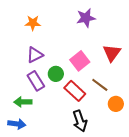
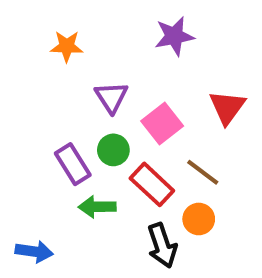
purple triangle: (35, 55) -> (111, 97), moved, turned -36
green arrow: (23, 102) -> (97, 207), moved
orange circle: (116, 104) -> (199, 219), moved

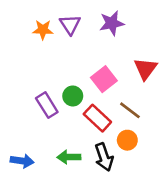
purple triangle: (111, 97) -> (70, 25), moved
green arrow: (97, 207) -> (69, 157), moved

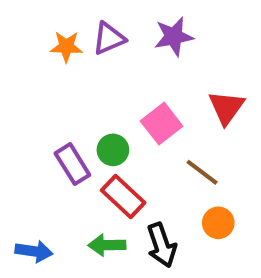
purple triangle: (70, 25) -> (109, 38), turned 40
red rectangle: (97, 118) -> (123, 196), moved
orange circle: (127, 140) -> (218, 223), moved

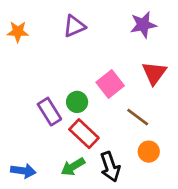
purple star: (174, 36) -> (143, 25), moved
orange star: (66, 47) -> (18, 32), moved
green arrow: (107, 245) -> (73, 167), turned -30

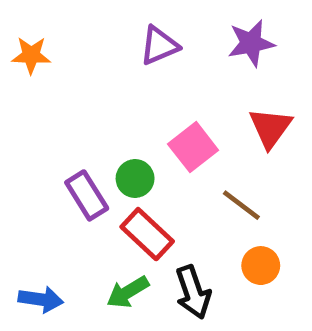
purple triangle: (74, 26) -> (159, 46), moved

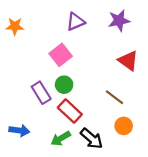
red triangle: (270, 128) -> (128, 61), turned -30
pink square: (193, 147) -> (61, 55), moved
black arrow: (193, 292) -> (92, 139), turned -30
blue arrow: (41, 299) -> (19, 130), moved

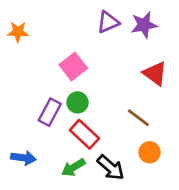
purple triangle: (76, 22) -> (108, 22), moved
purple rectangle: (41, 93) -> (50, 112), turned 60

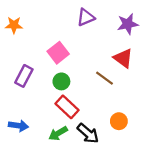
purple star: (144, 25) -> (128, 24), moved
purple rectangle: (50, 112) -> (24, 76), moved
brown line: (138, 118) -> (105, 78), moved

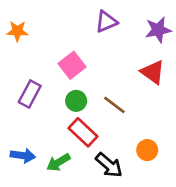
brown line: (105, 78) -> (114, 105), moved
green arrow: (58, 133) -> (58, 162), moved

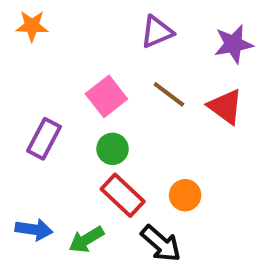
orange star: (17, 31) -> (32, 26), moved
brown line: (114, 105) -> (169, 94), moved
orange circle: (147, 150) -> (185, 195), moved

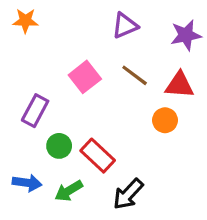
red triangle: (225, 107) -> (179, 85), turned -32
green circle: (113, 149) -> (59, 146), moved
orange circle: (185, 195) -> (165, 120), moved
black arrow: (161, 244) -> (128, 194), turned 92

